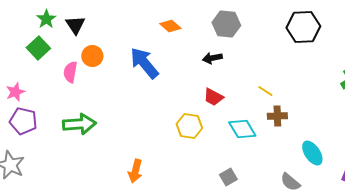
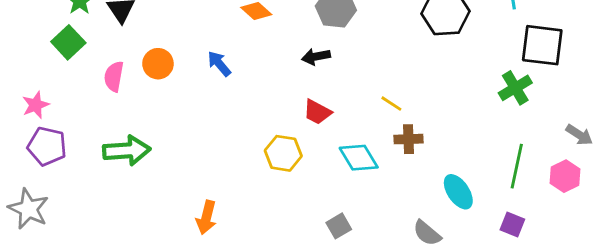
orange circle: (92, 56) -> (158, 64), moved
blue arrow: (144, 63) -> (219, 64), size x0.6

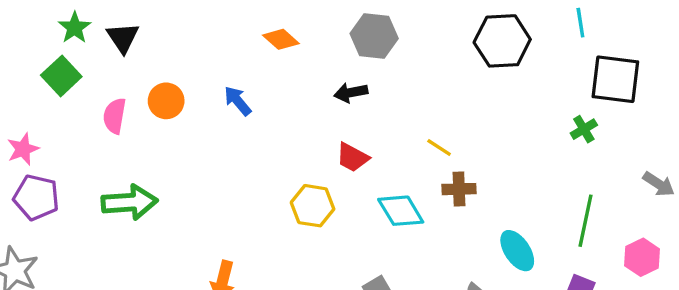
green cross: (515, 88) -> (584, 129), size x0.7
pink hexagon: (565, 176) -> (642, 257), moved

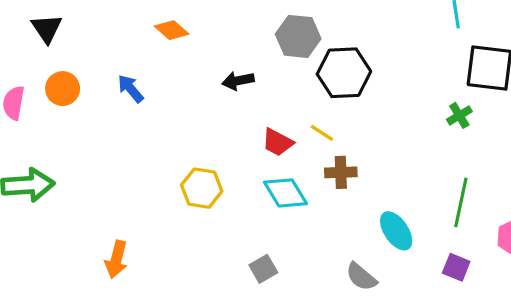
gray hexagon: (374, 36) -> (298, 36), moved
black triangle: (123, 38) -> (47, 29), moved
black hexagon: (502, 41) -> (344, 73), moved
red trapezoid: (352, 157) -> (278, 142), moved

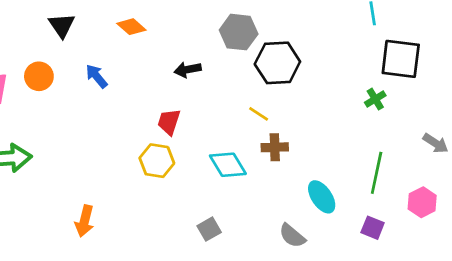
black triangle: (47, 29) -> (62, 25), moved
red trapezoid: (278, 142) -> (169, 122), moved, turned 80

